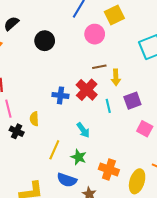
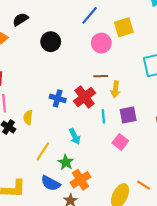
pink square: (145, 129) -> (120, 142), moved
orange cross: (109, 170) -> (81, 180), moved, turned 30

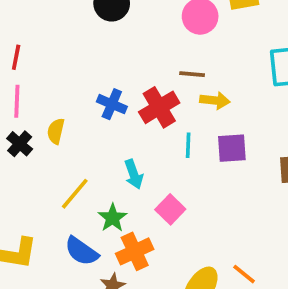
yellow arrow: (115, 89) -> (215, 100), turned -98
pink square: (120, 142) -> (170, 209), moved

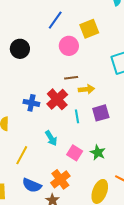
green star: (113, 218) -> (98, 152), moved

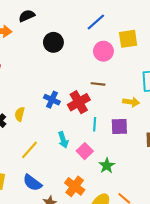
yellow arrow: (86, 89) -> (131, 102), moved
pink square: (75, 153) -> (85, 151), moved
orange cross: (60, 179) -> (75, 186), moved, turned -30

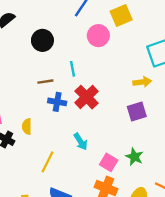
brown line: (98, 84) -> (45, 82), moved
cyan line: (95, 124) -> (73, 69), moved
pink square: (85, 151) -> (109, 162), moved

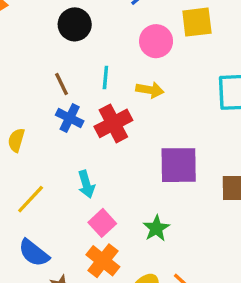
brown line: (45, 82) -> (61, 84), turned 56
yellow arrow: (142, 82) -> (150, 90), moved
purple square: (137, 111) -> (179, 165), size x1.4
pink square: (109, 162) -> (102, 223), moved

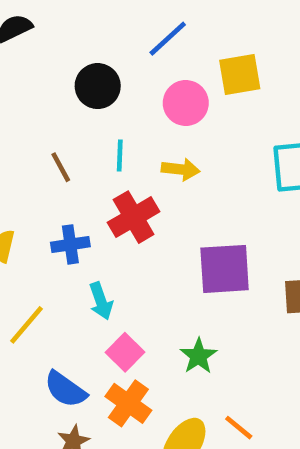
black circle: (75, 24) -> (98, 86), moved
blue cross: (70, 118) -> (70, 244), moved, turned -32
blue semicircle: (34, 253) -> (65, 389), moved

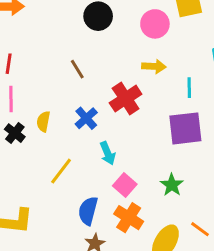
cyan line: (120, 155) -> (189, 88), moved
blue cross: (70, 244) -> (86, 118), turned -30
blue semicircle: (65, 389) -> (88, 211), turned 72

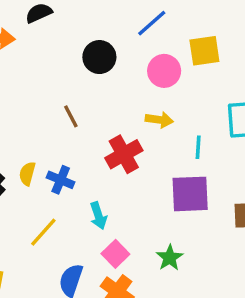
blue cross: (86, 118) -> (61, 180), moved, turned -30

